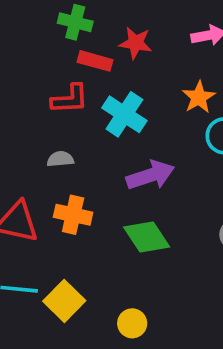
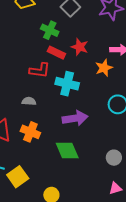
orange star: (199, 97) -> (104, 68), moved
cyan cross: (124, 114) -> (67, 84), turned -30

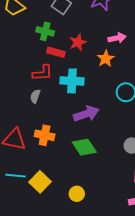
red star: (80, 47) -> (78, 42), turned -30
gray semicircle: (29, 101) -> (35, 96), moved, turned -64

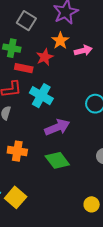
orange star: (106, 59) -> (60, 41), moved
cyan cross: (72, 81) -> (41, 96), turned 30
yellow circle: (77, 194) -> (92, 204), moved

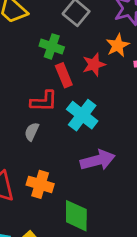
red rectangle: (24, 68) -> (64, 75), turned 48
green diamond: (57, 160) -> (76, 216), moved, turned 30

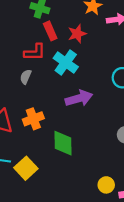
red star: (94, 65) -> (77, 34), moved
orange cross: (40, 184) -> (33, 119), turned -36

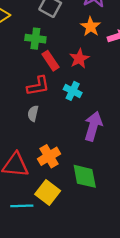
cyan cross: (66, 63) -> (73, 91), size x0.7
purple arrow: (79, 98) -> (93, 126), turned -48
yellow square: (26, 168) -> (48, 193), moved

